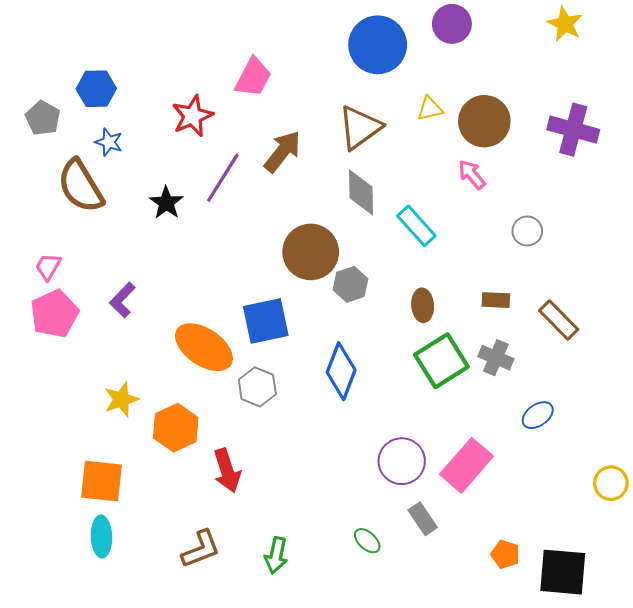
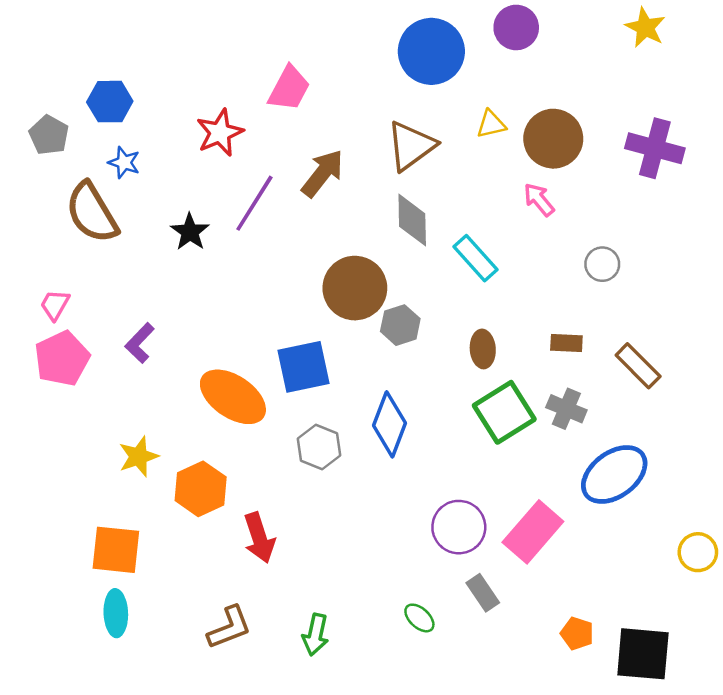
gray hexagon: (257, 387) -> (319, 447), moved
blue ellipse: (538, 415) -> (614, 474), size x1.8

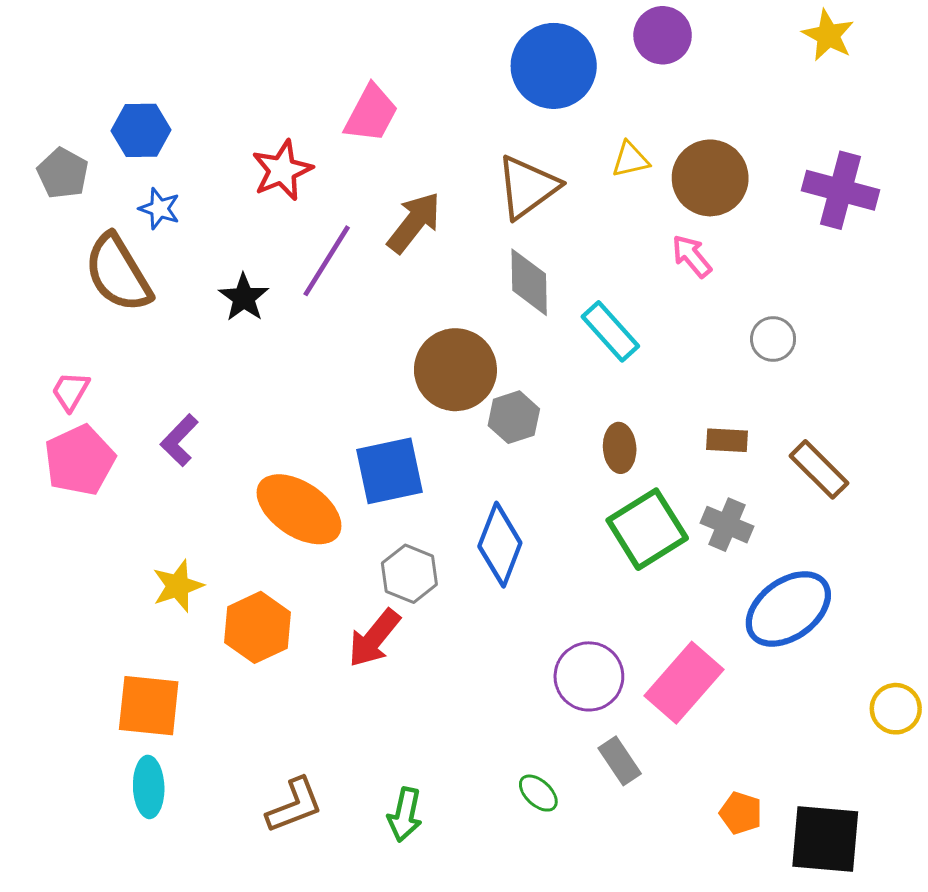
red arrow: (259, 538) -> (374, 638), moved, turned 57

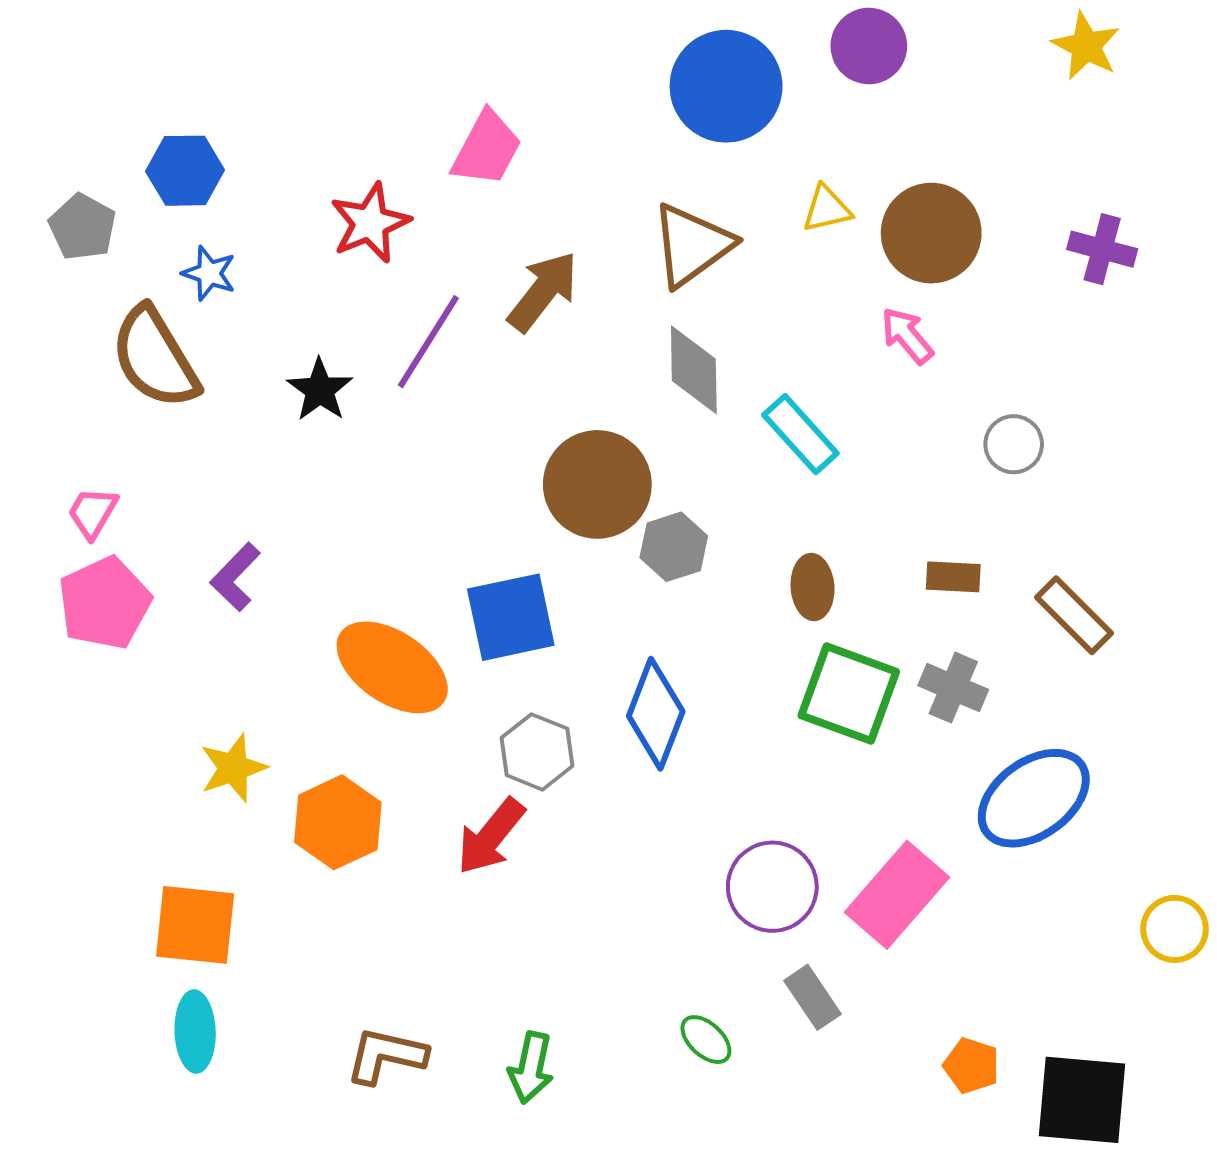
purple cross: (841, 190) -> (1102, 249), size x0.7
green square: (647, 529) -> (849, 694), turned -38
brown L-shape: (294, 805) -> (386, 1056), turned -146

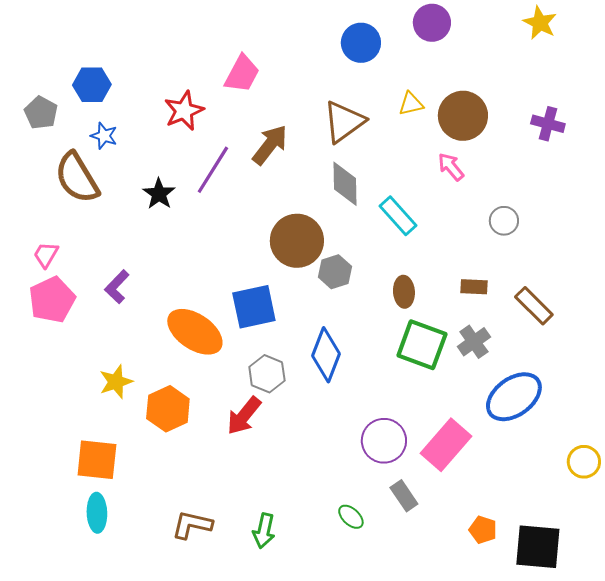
blue circle: (726, 86) -> (361, 43), size x0.7
gray cross: (953, 688) -> (474, 342), turned 32

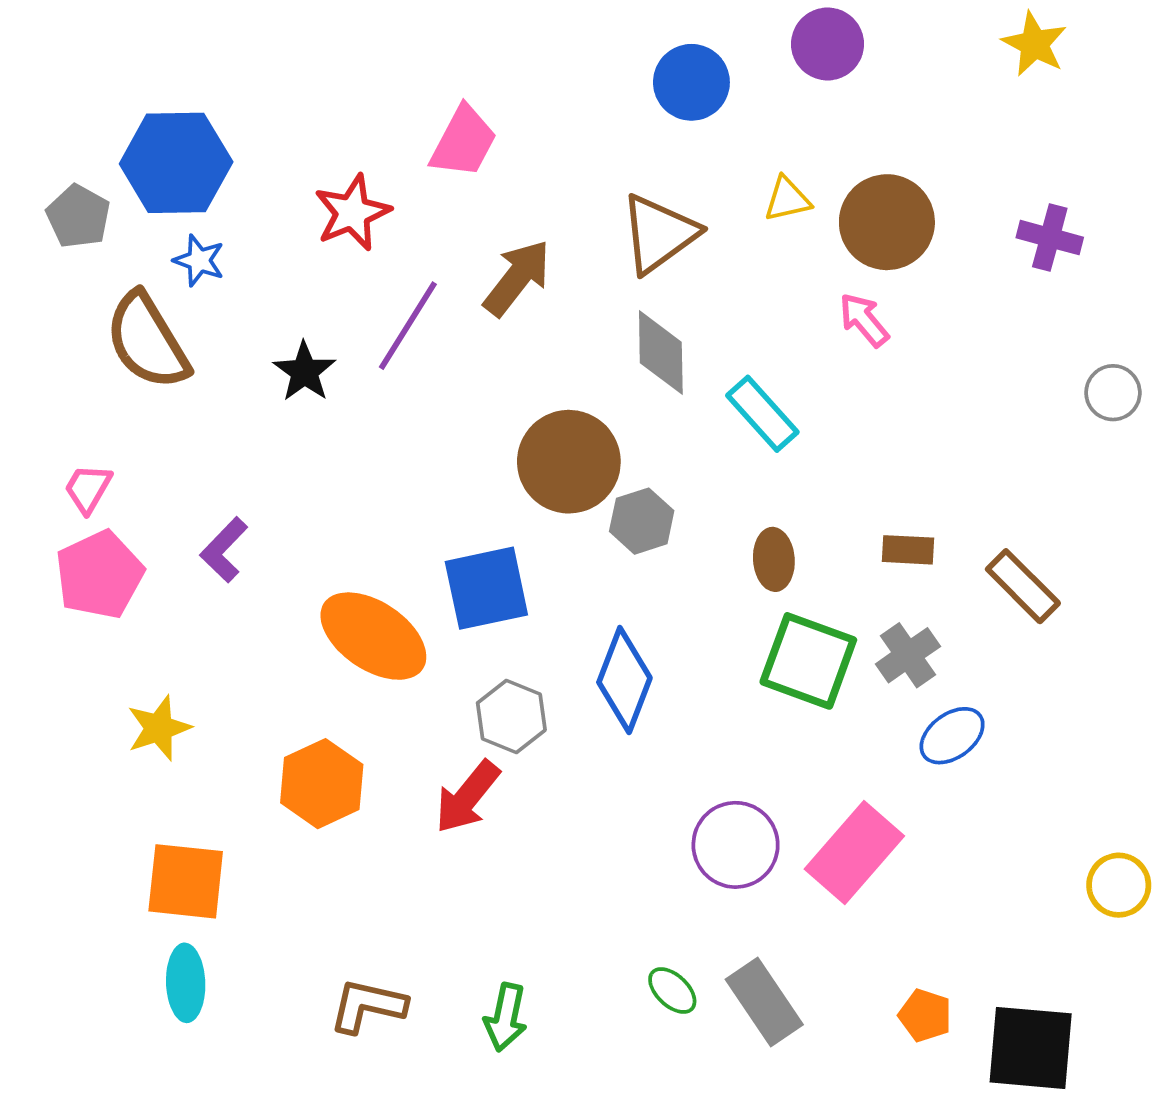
blue hexagon: (92, 85) -> (176, 163), size x1.5
gray circle: (504, 221) -> (1113, 393), moved
yellow star: (116, 382) -> (159, 728), moved
blue ellipse: (514, 397) -> (952, 736), moved, size x0.6
gray rectangle: (404, 496) -> (764, 1002), moved, size x1.4

